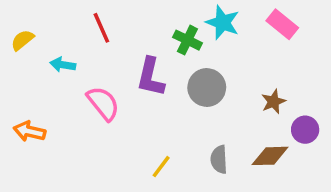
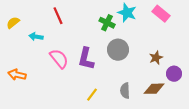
purple L-shape: (151, 77) -> (86, 59), moved

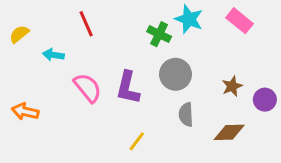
purple circle: (174, 74) -> (265, 100), moved
gray semicircle: (125, 91) -> (186, 115), moved

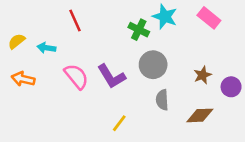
yellow semicircle: (19, 34) -> (17, 41), moved
purple L-shape: (128, 88) -> (111, 76), turned -44
orange arrow: (25, 112) -> (23, 79), moved

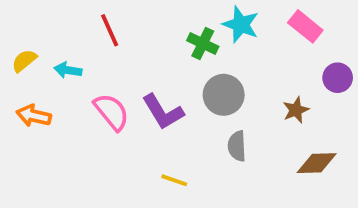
purple circle: (231, 87) -> (338, 78), moved
brown diamond: (200, 115) -> (317, 163), moved
yellow line: (119, 123) -> (174, 180), turned 72

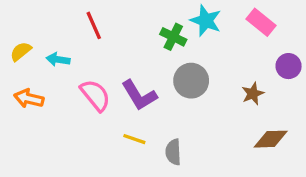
gray semicircle: (237, 146) -> (173, 152), moved
yellow line: (174, 180) -> (134, 139), moved

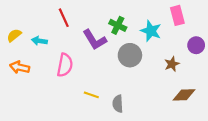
cyan star: (206, 21) -> (151, 31), moved
pink rectangle: (261, 22) -> (177, 15), turned 36
pink semicircle: (95, 95) -> (65, 65), turned 50
purple L-shape: (139, 95) -> (95, 40), moved

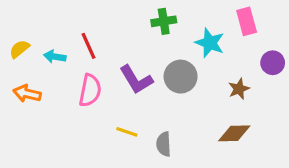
red line: (64, 18) -> (88, 46), moved
green cross: (118, 25) -> (164, 21), moved, turned -35
purple L-shape: (95, 40) -> (136, 80), moved
brown diamond: (184, 95) -> (234, 133), moved

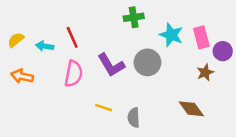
pink rectangle: (247, 21) -> (201, 37), moved
brown star: (239, 89) -> (205, 72), moved
brown diamond: (234, 133) -> (191, 109), turned 56

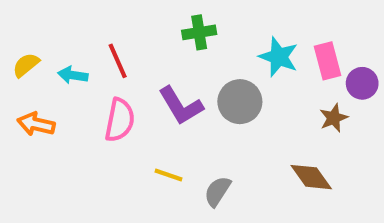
green cross: (134, 17) -> (199, 32), moved
gray semicircle: (134, 118) -> (217, 191), turned 36

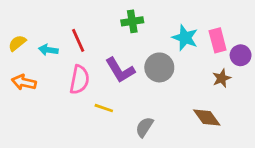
yellow line: (169, 175) -> (104, 108), moved

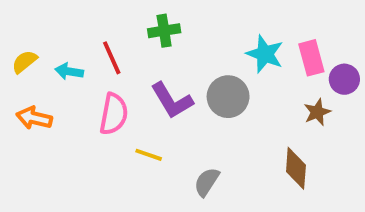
green cross: (132, 21) -> (164, 31), moved
brown diamond: (207, 118) -> (296, 168), turned 40

